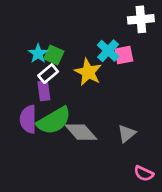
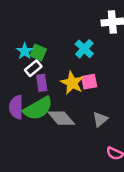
pink square: (124, 55) -> (89, 82), moved
yellow star: (88, 72) -> (72, 83), moved
purple rectangle: (44, 91) -> (42, 83), moved

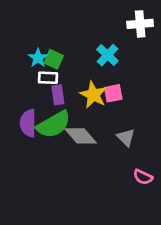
white rectangle: (33, 68) -> (48, 78), turned 42
gray triangle: (100, 119) -> (126, 137), turned -35

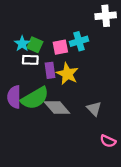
cyan cross: (107, 55) -> (79, 41), turned 30
pink square: (113, 93) -> (60, 47), moved
purple rectangle: (58, 95) -> (50, 70), moved

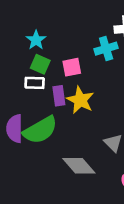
cyan cross: (79, 41) -> (106, 49), moved
cyan star: (22, 44) -> (36, 40), moved
gray diamond: (57, 107) -> (79, 166), moved

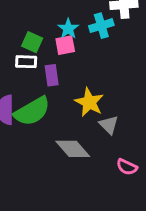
cyan star: (36, 40) -> (68, 29), moved
yellow star: (80, 100) -> (89, 102), moved

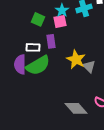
white rectangle: (26, 62) -> (33, 47), moved
gray triangle: (109, 125) -> (89, 66), moved
gray diamond: (73, 149) -> (76, 108), moved

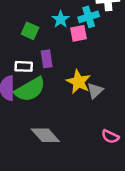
pink square: (60, 21) -> (78, 33), moved
gray triangle: (89, 66) -> (95, 91), turned 32
gray diamond: (76, 108) -> (45, 135), moved

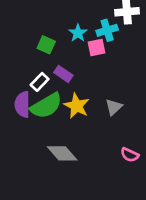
purple rectangle: (47, 59) -> (63, 74), turned -48
white rectangle: (24, 66) -> (40, 82), turned -48
yellow star: (78, 82) -> (77, 106), moved

